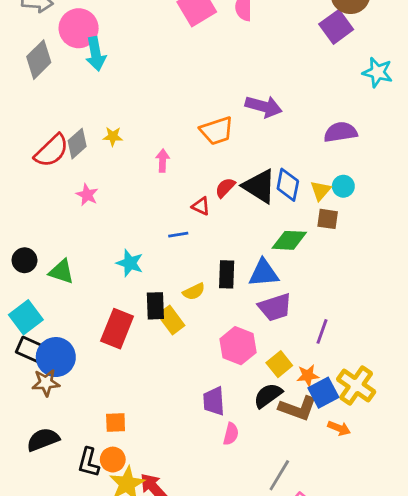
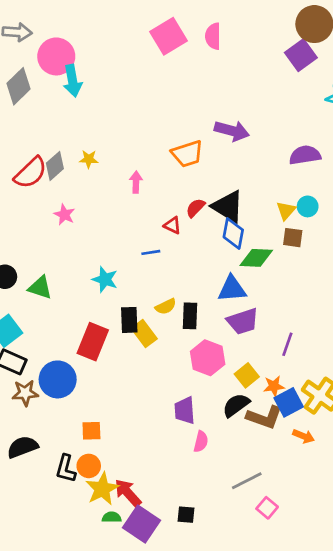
blue diamond: (288, 185) -> (233, 233), moved
black rectangle: (227, 274) -> (190, 316), moved
blue circle: (56, 357) -> (58, 379), moved
gray line: (279, 475) -> (247, 481), turned 32

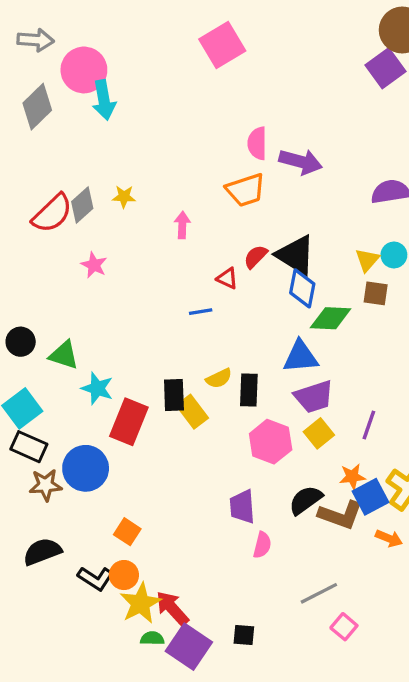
pink semicircle: (213, 36) -> (257, 143), moved
cyan star: (105, 279) -> (97, 388), moved
yellow square: (247, 375) -> (319, 433), moved
orange square: (91, 431) -> (127, 532), turned 35
black L-shape: (66, 469) -> (96, 578), turned -72

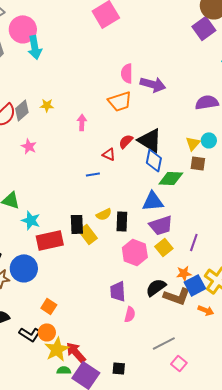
red rectangle: (129, 422) -> (50, 240), turned 56

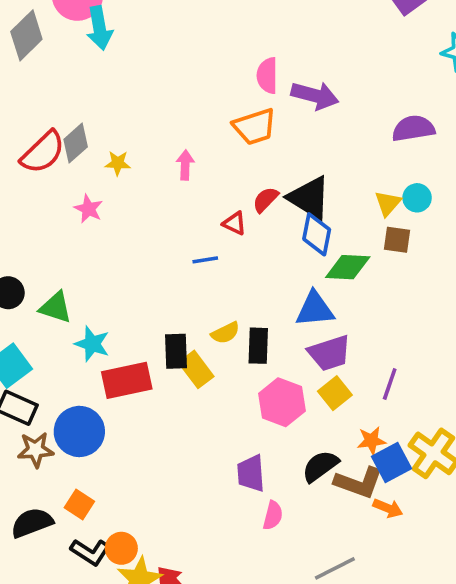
yellow star: (47, 105) -> (118, 163), moved
orange square: (49, 306) -> (79, 504), moved
orange arrow: (206, 310) -> (388, 508), moved

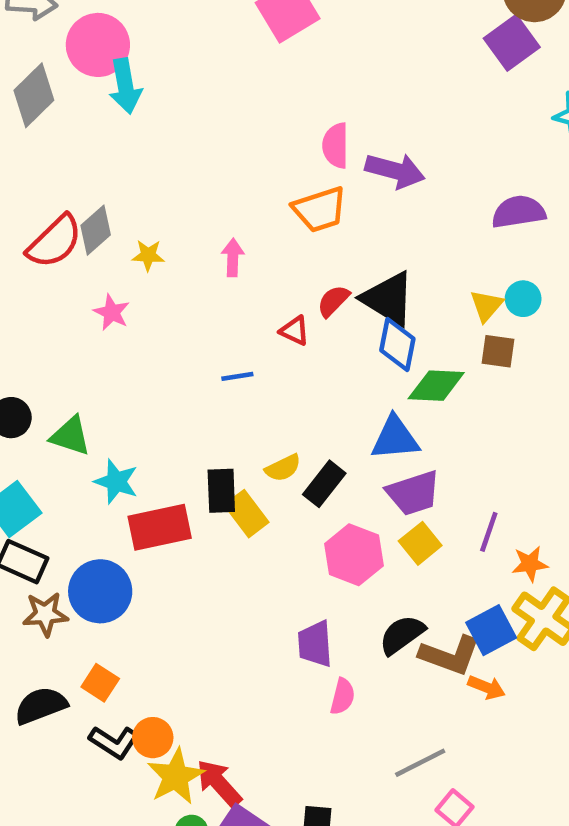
blue line: (205, 260) -> (237, 376), moved
black rectangle: (258, 346) -> (324, 484), turned 36
orange star: (371, 441) -> (530, 564), moved

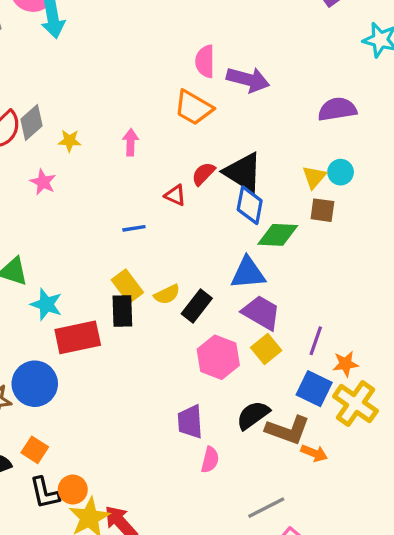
orange trapezoid: (320, 210) -> (193, 108), turned 48
purple trapezoid: (413, 493) -> (261, 313), turned -132
yellow rectangle: (246, 514) -> (127, 286), moved
blue square: (491, 630) -> (314, 389), moved, turned -36
black L-shape: (114, 742) -> (45, 493), turned 44

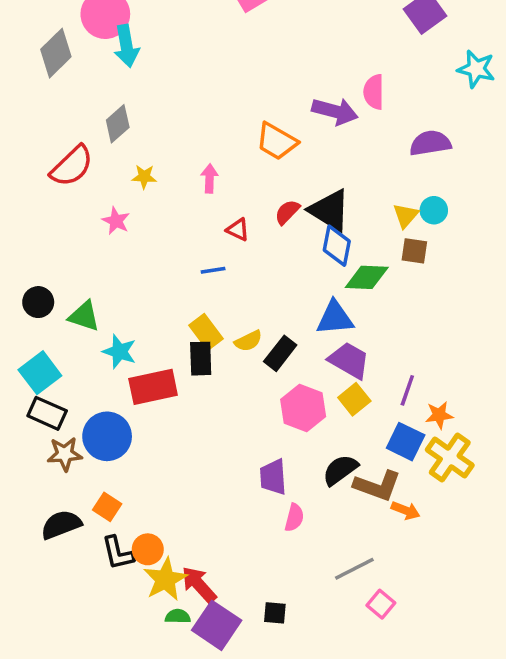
pink semicircle: (205, 61) -> (374, 92), moved
gray diamond: (31, 123) -> (118, 124), moved
red triangle: (175, 195) -> (238, 230), moved

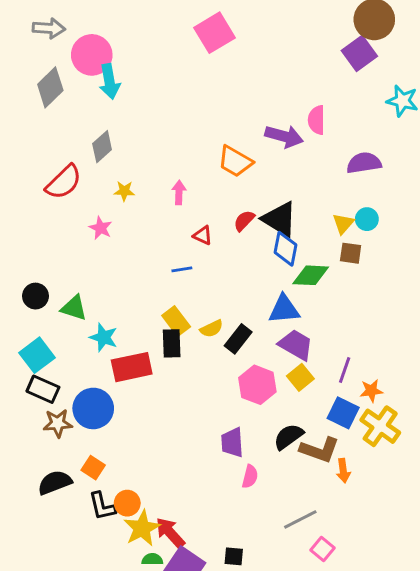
orange arrow: (406, 510) -> (343, 471), turned 60

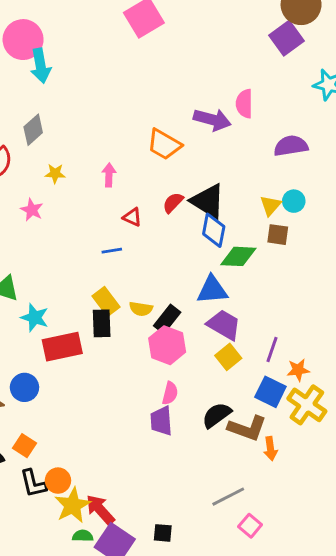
yellow semicircle: (212, 329) -> (141, 309), turned 35
pink hexagon: (257, 385) -> (167, 345), moved
blue circle: (93, 408) -> (24, 387), size x0.7
pink semicircle: (250, 477) -> (170, 393), moved

